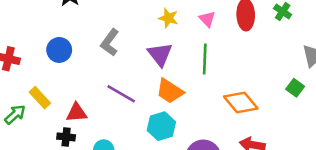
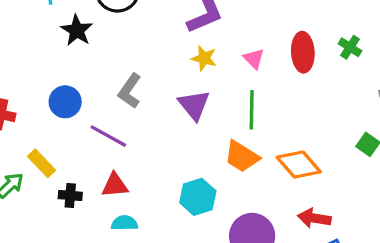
orange trapezoid: (170, 91) -> (242, 156), moved
purple line: (121, 94) -> (108, 136), moved
red triangle: (76, 113) -> (115, 185), moved
black cross: (66, 137) -> (70, 195), moved

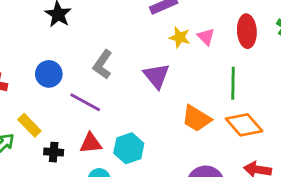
yellow star: (204, 58) -> (180, 37), moved
green line: (252, 110) -> (233, 83), moved
cyan hexagon: (198, 197) -> (129, 148), moved

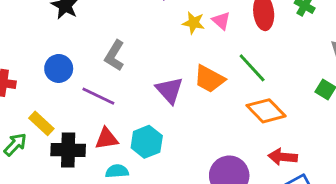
purple triangle: (156, 76) -> (170, 90), moved
green line: (233, 83) -> (252, 68), turned -40
orange trapezoid: (196, 119) -> (209, 79), moved
black cross: (54, 152) -> (68, 150), size x1.6

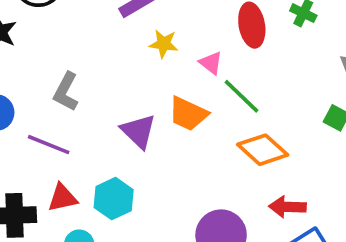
pink triangle: (221, 21) -> (211, 63), moved

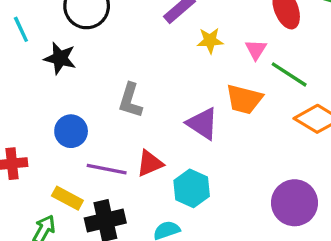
pink triangle: (211, 63) -> (256, 50), turned 35
purple line: (49, 145) -> (107, 169), moved
red triangle: (62, 198) -> (150, 163), moved

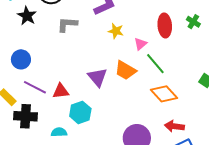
gray L-shape: (130, 100) -> (67, 24), moved, turned 60

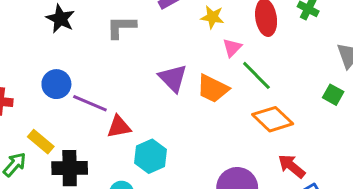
yellow star: (116, 31) -> (212, 17), moved
purple triangle: (97, 77) -> (173, 78), moved
purple line: (35, 87) -> (90, 103), moved
red arrow: (174, 126) -> (292, 166), turned 36

